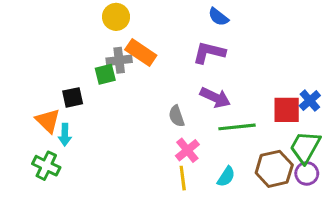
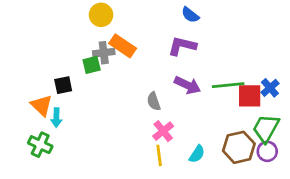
green line: (237, 127) -> (228, 85), moved

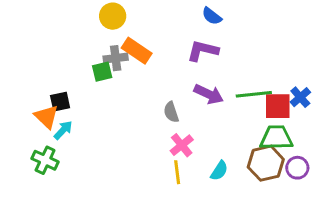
black square: (63, 85) -> (60, 102), moved
cyan arrow: (56, 118) -> (63, 130), turned -138
green trapezoid: (266, 128) -> (276, 138), moved, turned 60

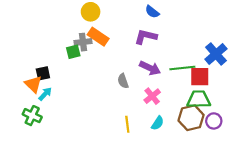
yellow circle: (113, 16) -> (91, 12), moved
blue cross: (300, 97) -> (216, 54), moved, size x1.5
pink cross: (182, 145) -> (152, 96), moved

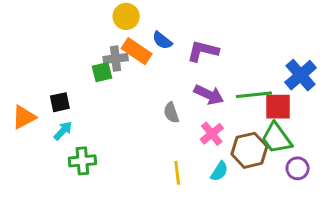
blue semicircle: (152, 12) -> (162, 40), moved
orange triangle: (33, 84) -> (24, 117), moved, turned 48
green trapezoid: (199, 99) -> (276, 138), turned -125
green cross: (32, 116) -> (82, 161), moved, turned -30
brown hexagon: (191, 118) -> (249, 150), moved

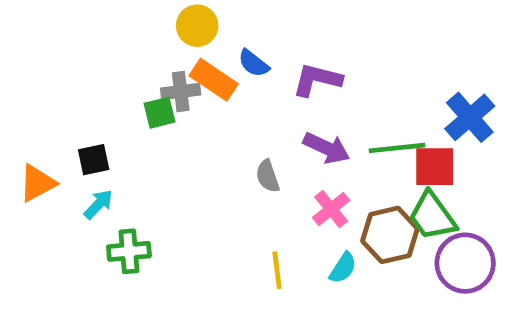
purple circle: (298, 168) -> (465, 263), size x1.6

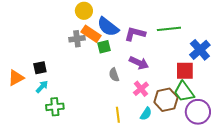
blue semicircle: (254, 63) -> (108, 27), size x1.6
green square: (160, 113) -> (104, 47), moved
green line: (397, 148) -> (169, 29), moved

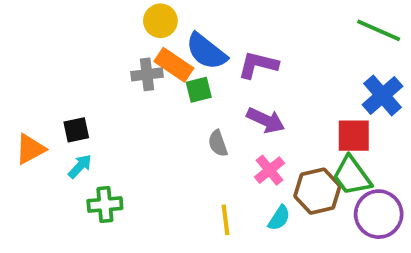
green line: (169, 29) -> (379, 30), moved, turned 30

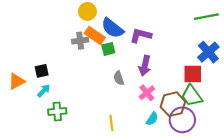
green line: (379, 30) -> (206, 17), turned -35
purple arrow: (266, 120) -> (145, 66), turned 78
purple circle: (379, 214) -> (182, 120), moved
yellow line: (226, 220) -> (111, 123), moved

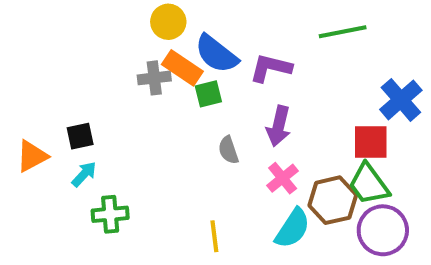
green line: (206, 17) -> (343, 32), moved
cyan semicircle: (152, 119) -> (293, 228), size x1.5
purple circle: (182, 120) -> (383, 230), moved

